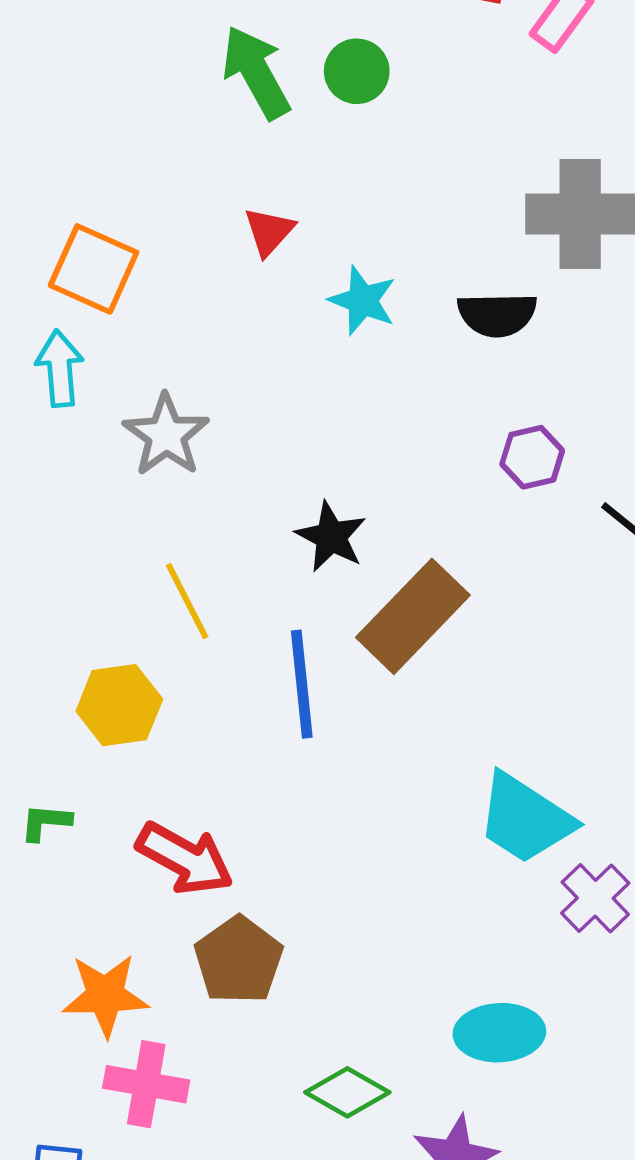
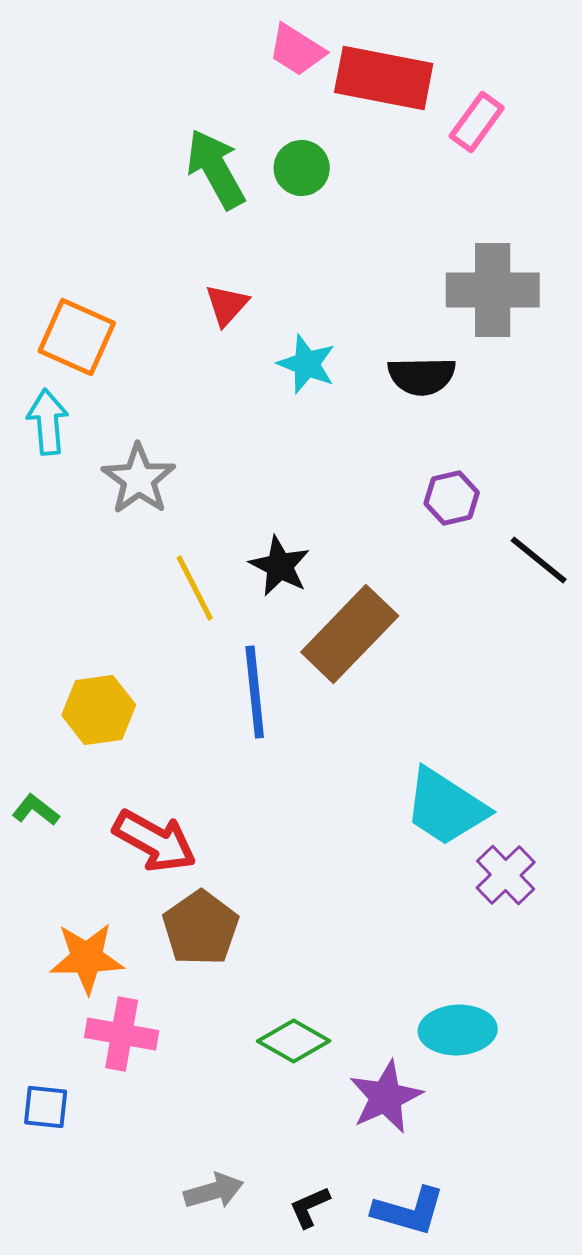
yellow line: (187, 601) -> (195, 588), moved
green L-shape: (46, 822) -> (36, 810), turned 33
cyan ellipse: (499, 1033) -> (458, 1030), moved

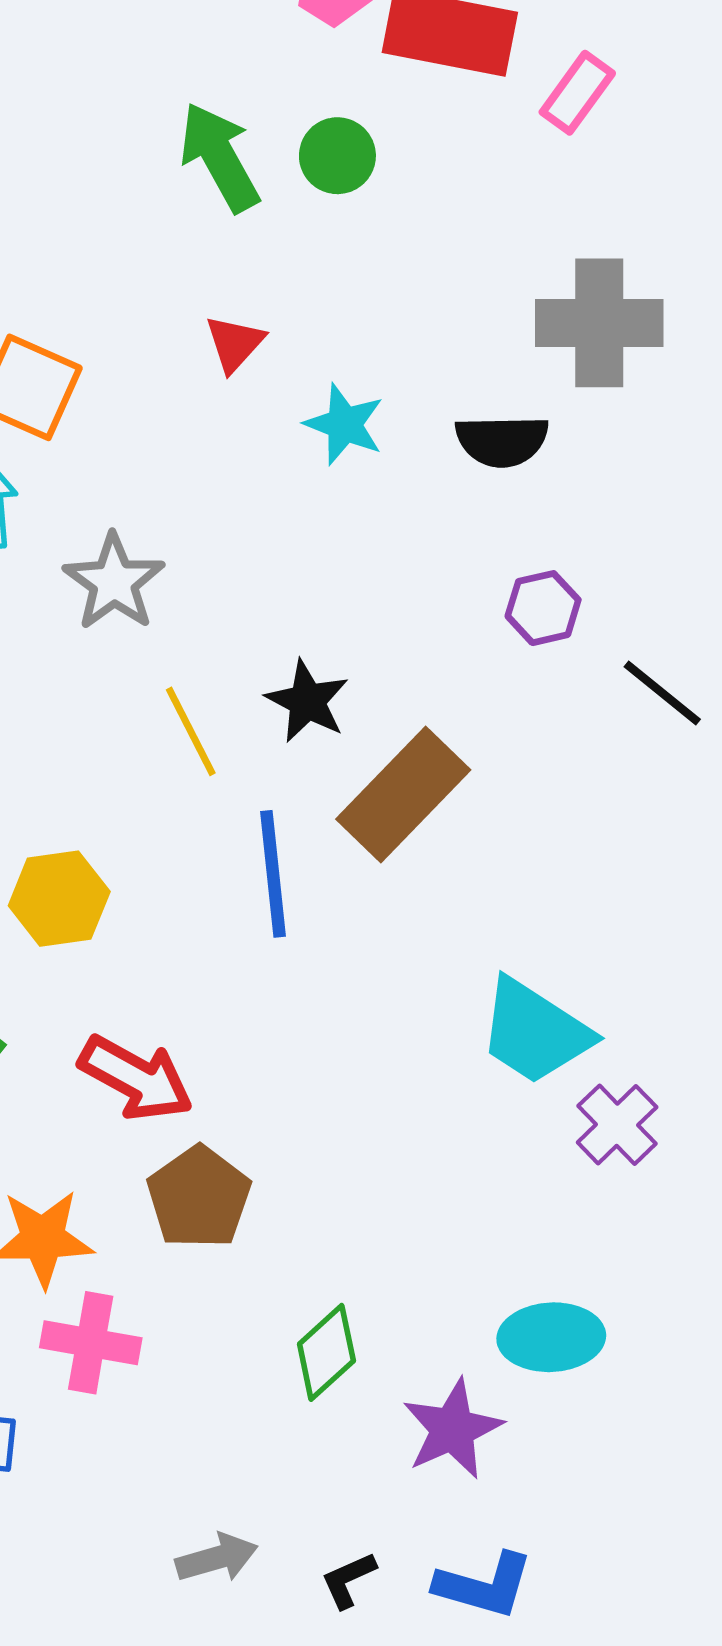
green diamond: (294, 1041) -> (326, 1352), turned -72

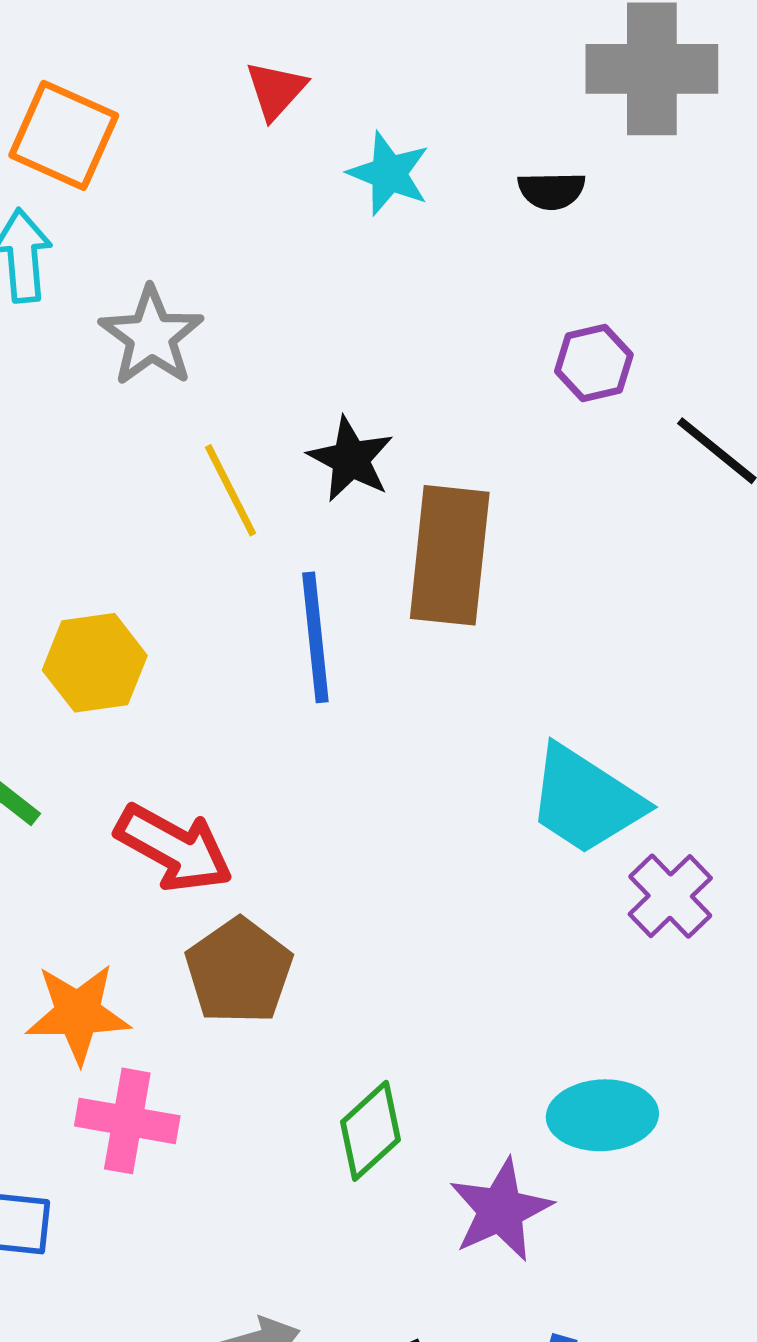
black semicircle: (502, 441) -> (551, 191), size x0.7
brown rectangle: (403, 794) -> (450, 555), turned -38

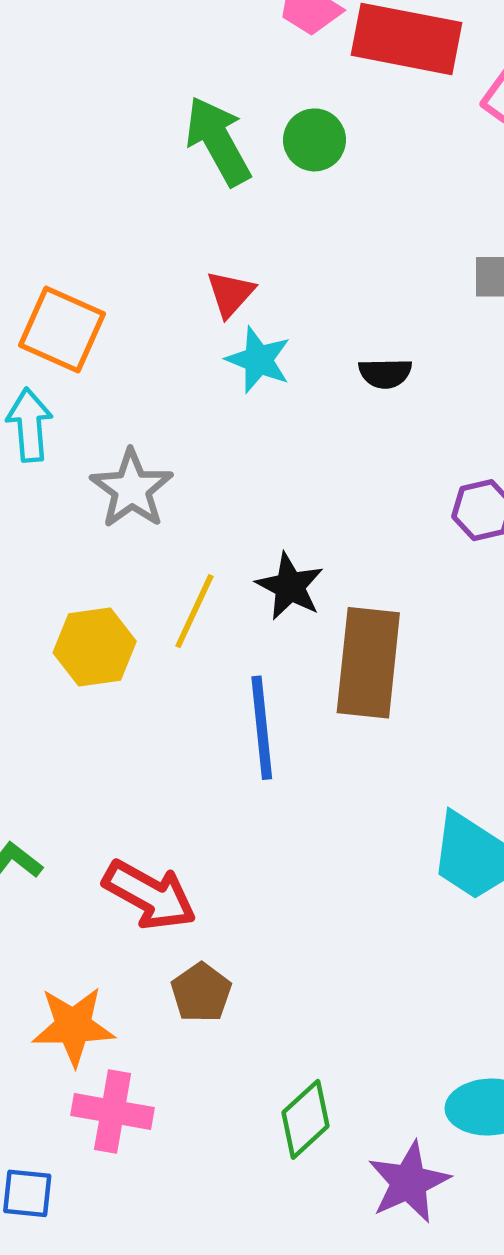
cyan star: (389, 174) -> (258, 360), moved
black semicircle: (551, 191) -> (385, 373), moved
yellow line: (231, 490) -> (194, 611), turned 52
yellow hexagon: (95, 663) -> (95, 647), moved
brown pentagon: (239, 971) -> (201, 993), size x0.7

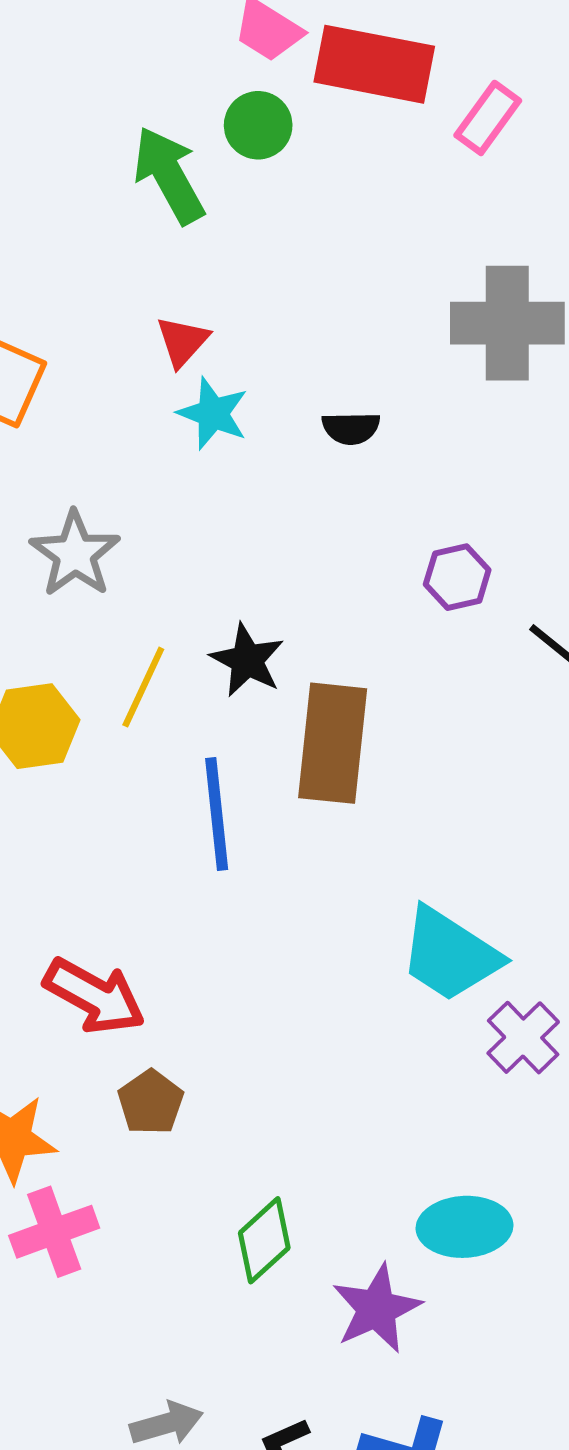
green circle: (314, 140) -> (258, 125), moved
pink cross: (113, 1111) -> (54, 1232), turned -30

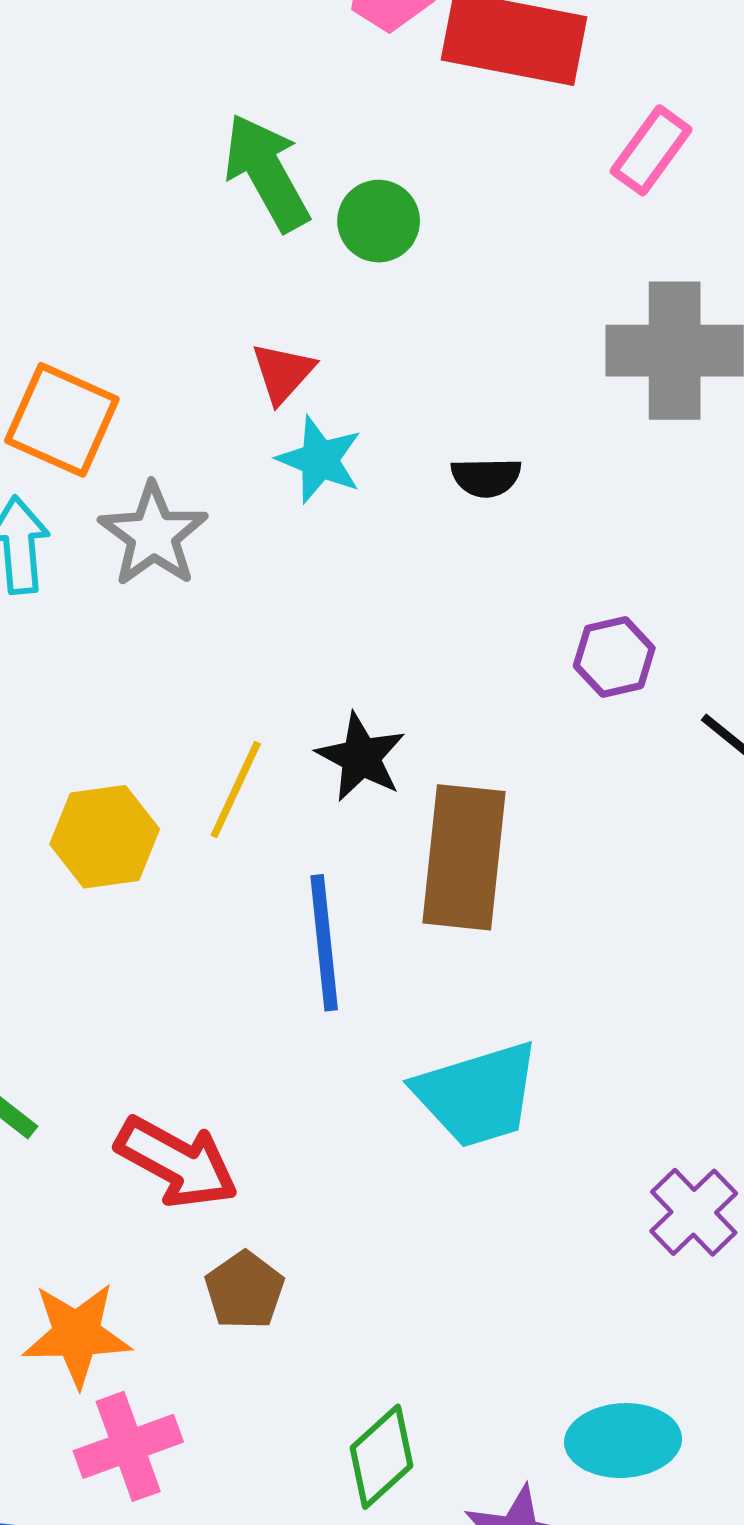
pink rectangle: (488, 118) -> (651, 150), moved
green circle: (258, 125) -> (379, 221), moved
gray star: (75, 554) -> (153, 535), moved
cyan trapezoid: (450, 954) -> (477, 1094), moved, turned -50

